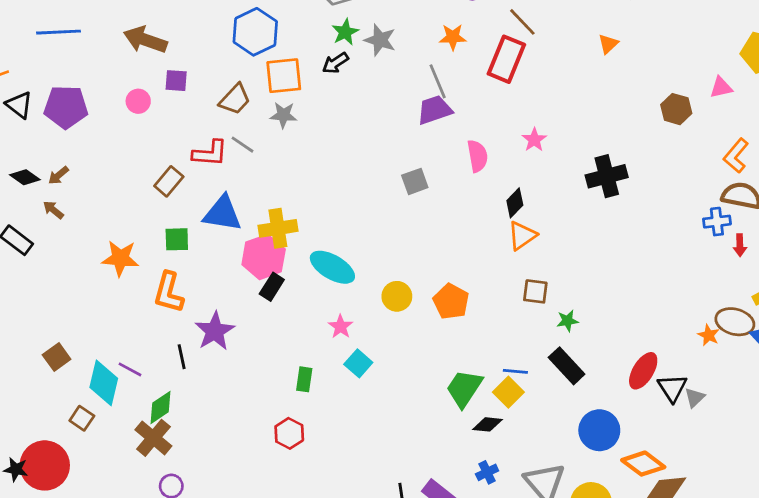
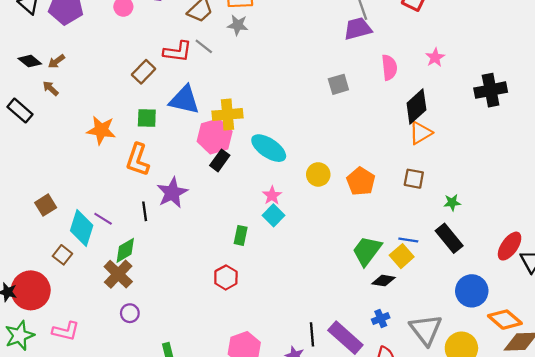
black diamond: (515, 203) -> (416, 106), size x1.5
brown square: (535, 291) -> (414, 179), moved
cyan square: (358, 363) -> (274, 215), moved

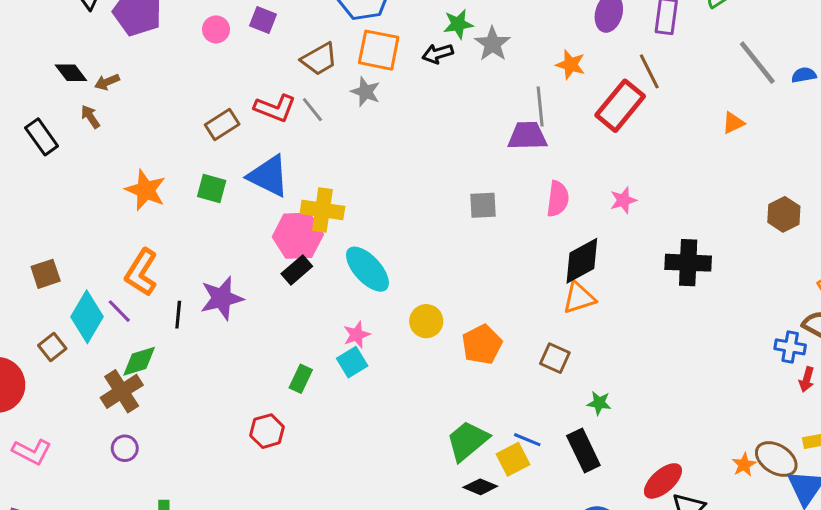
orange L-shape: (138, 160) -> (141, 272), moved

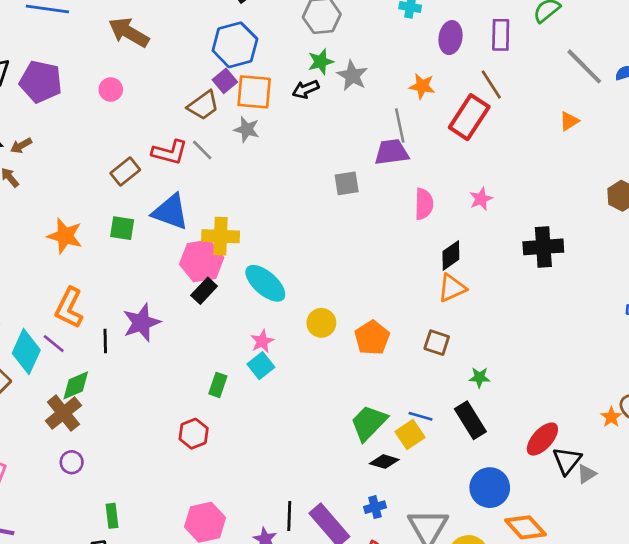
purple square: (263, 20) -> (225, 81), moved, turned 35
gray square: (483, 205) -> (347, 183), moved
black diamond: (582, 261) -> (451, 255), size x0.7

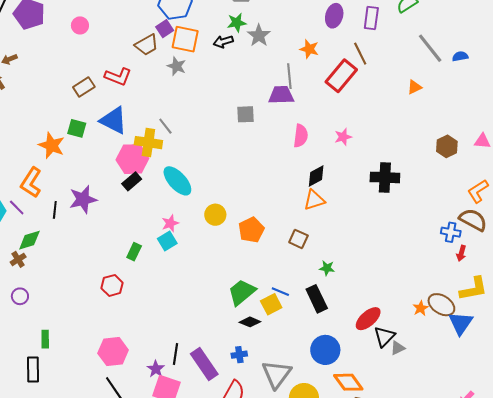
gray line: (202, 150) -> (165, 126), moved
orange star: (65, 236) -> (52, 145), moved
brown cross: (63, 413) -> (18, 259), size x0.6

